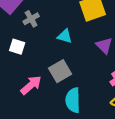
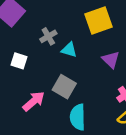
gray cross: (31, 19) -> (48, 36), moved
gray square: (60, 71) -> (64, 87), turned -30

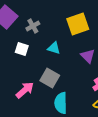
gray cross: (48, 36) -> (33, 26), moved
white square: (19, 61) -> (22, 49), moved

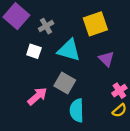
cyan triangle: (54, 48) -> (69, 50), size x1.6

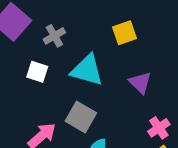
yellow square: (95, 24) -> (125, 33), size x0.7

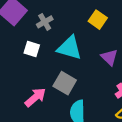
yellow square: (125, 33) -> (98, 20), turned -36

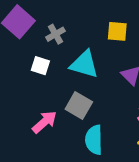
yellow square: (98, 20) -> (117, 31), turned -30

